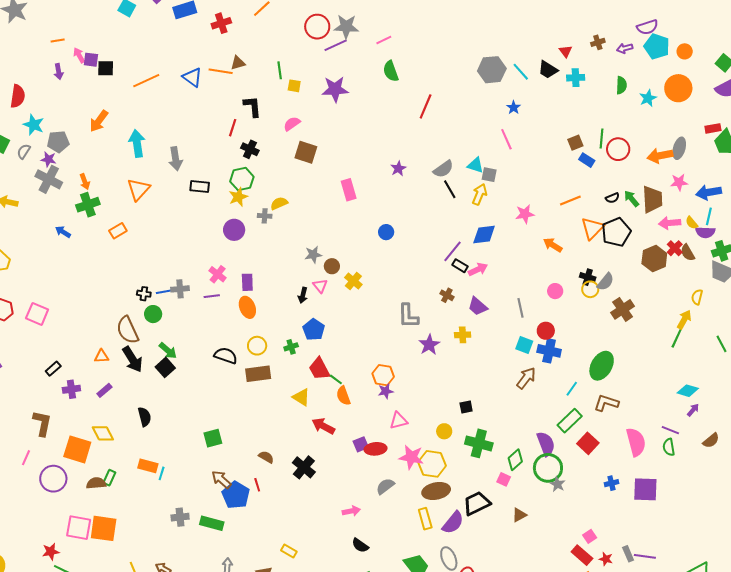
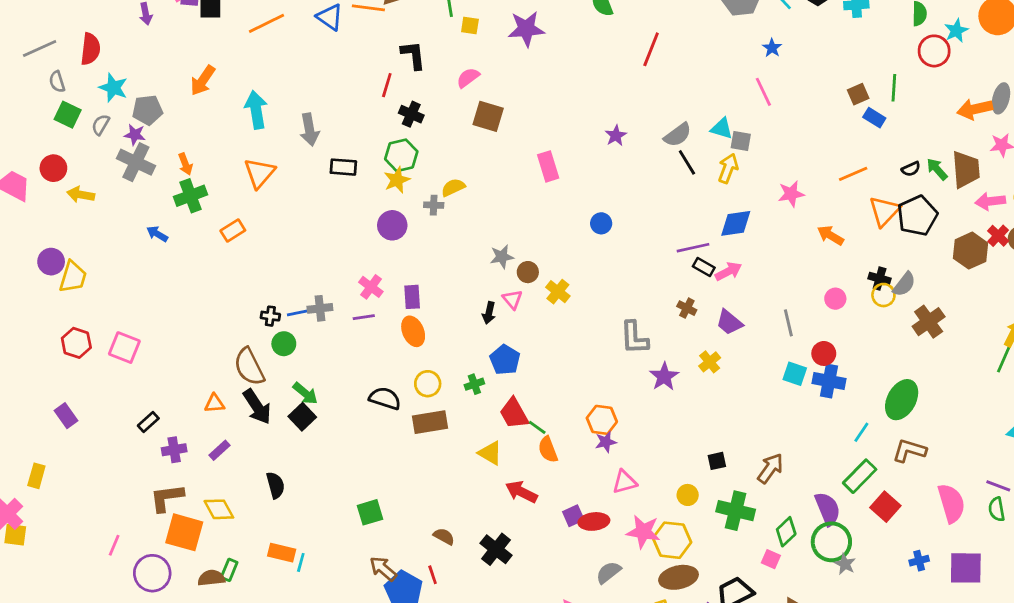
red circle: (618, 149) -> (934, 51), moved
purple line: (452, 251) -> (693, 248), turned 40
yellow cross: (463, 335) -> (710, 362), turned -35
brown arrow: (526, 378) -> (770, 468), moved
brown L-shape: (42, 423) -> (167, 498), moved, turned -108

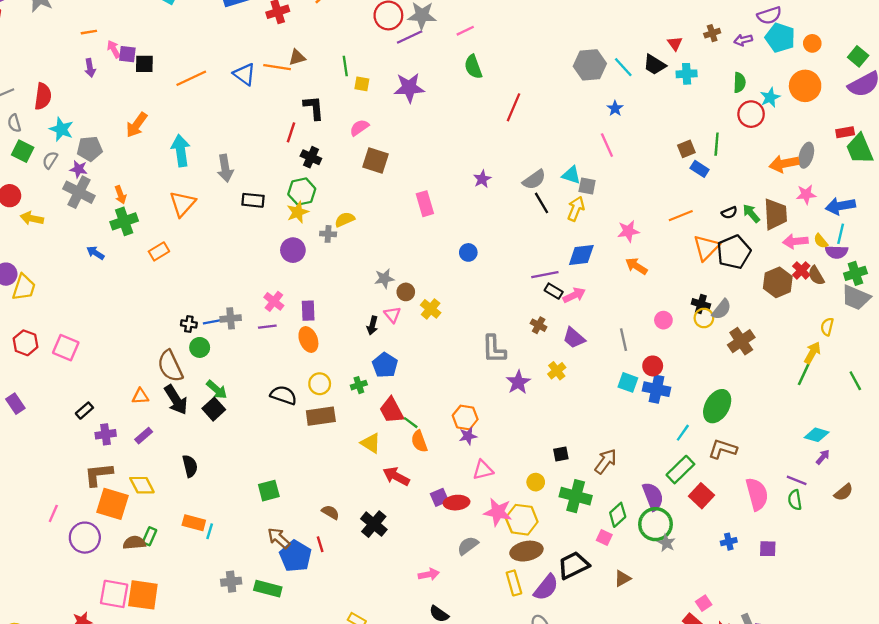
orange arrow: (830, 235) -> (636, 266), moved
purple square: (966, 568) -> (768, 549), size x0.6

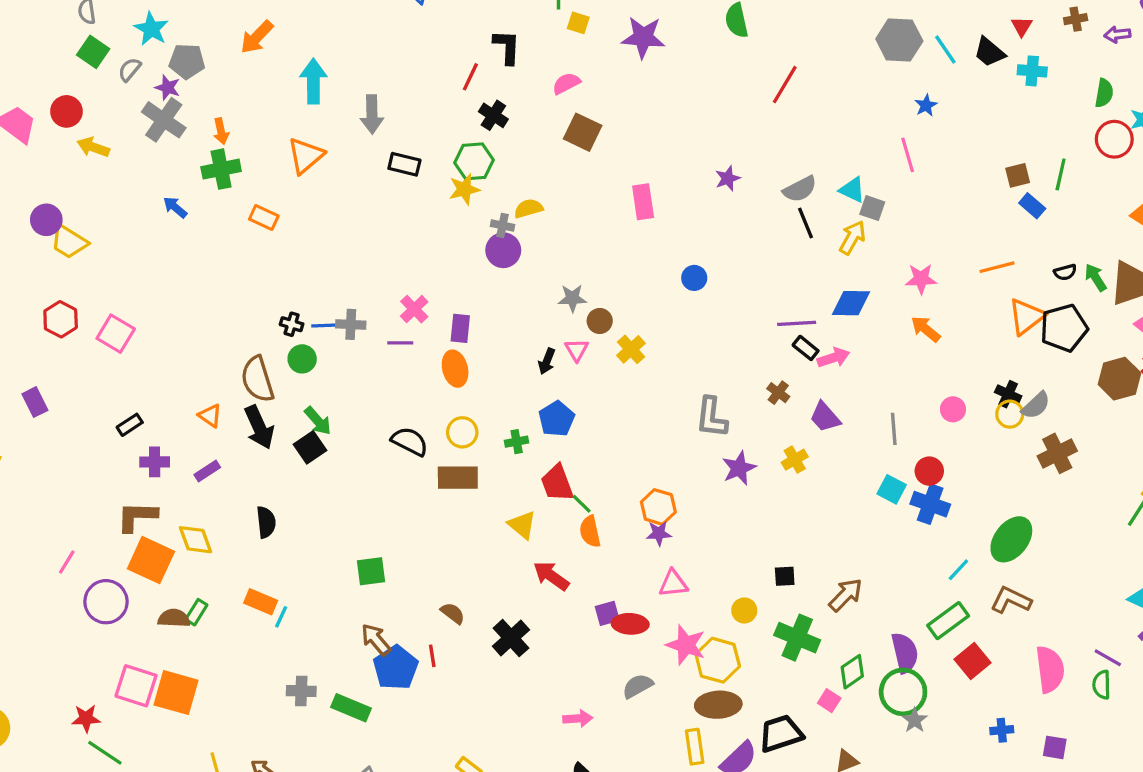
purple circle: (293, 250) -> (503, 250), moved
orange rectangle: (159, 251) -> (264, 218), turned 48
yellow trapezoid: (24, 287) -> (69, 242), turned 96
orange triangle: (140, 396) -> (210, 416), turned 30

